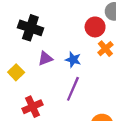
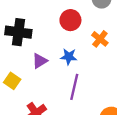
red circle: (95, 27) -> (70, 20), moved

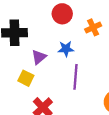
orange cross: (100, 39) -> (93, 27), turned 35
yellow square: (12, 81) -> (26, 78), moved

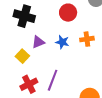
orange cross: (93, 27) -> (87, 39), moved
purple line: (75, 77) -> (53, 80), moved

